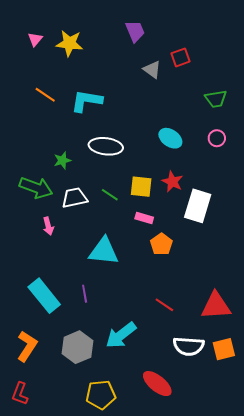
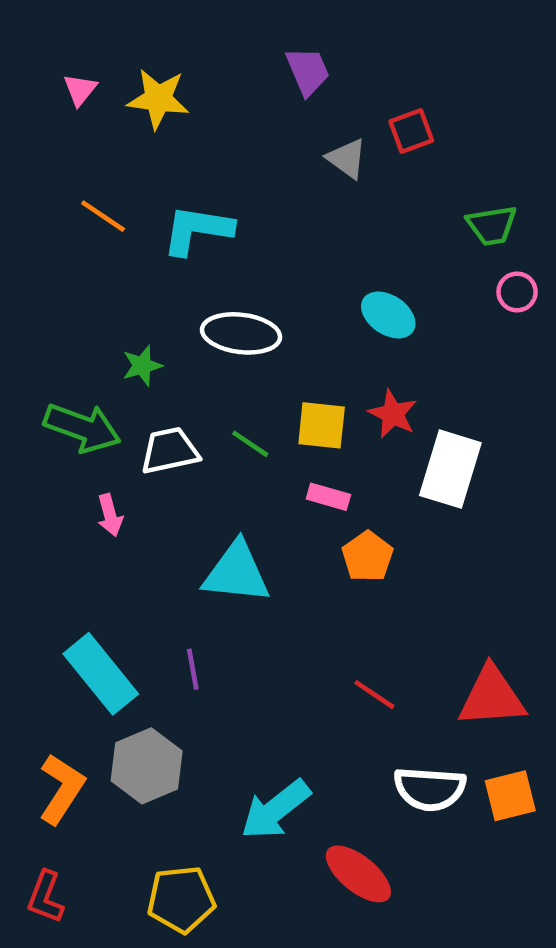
pink circle: (217, 138) -> (517, 292), moved
cyan arrow: (121, 335) -> (276, 810), moved
gray hexagon: (78, 347) -> (147, 766), moved
yellow pentagon: (101, 395) -> (181, 899), moved

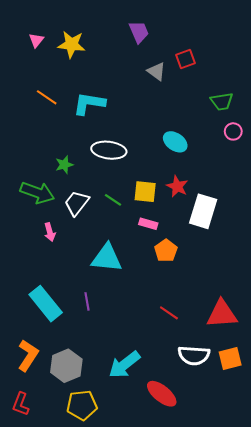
white trapezoid: (170, 451) -> (77, 203), turned -40
gray hexagon: (147, 766) -> (66, 366), moved

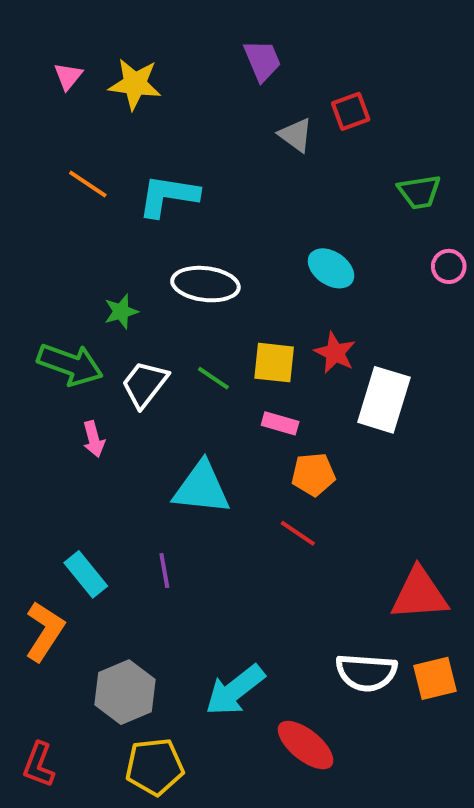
pink circle: (233, 131) -> (449, 266), moved
orange pentagon: (166, 251) -> (313, 474), turned 30
cyan rectangle: (46, 304) -> (86, 574), size x0.7
red line: (169, 313) -> (298, 533), moved
orange L-shape: (28, 355) -> (45, 631), moved

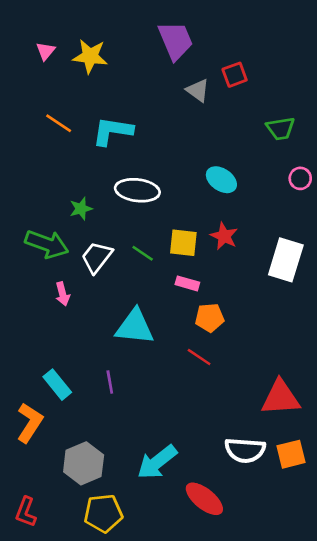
purple trapezoid: (262, 60) -> (175, 41), size x1.4
white rectangle: (384, 400) -> (286, 260), moved

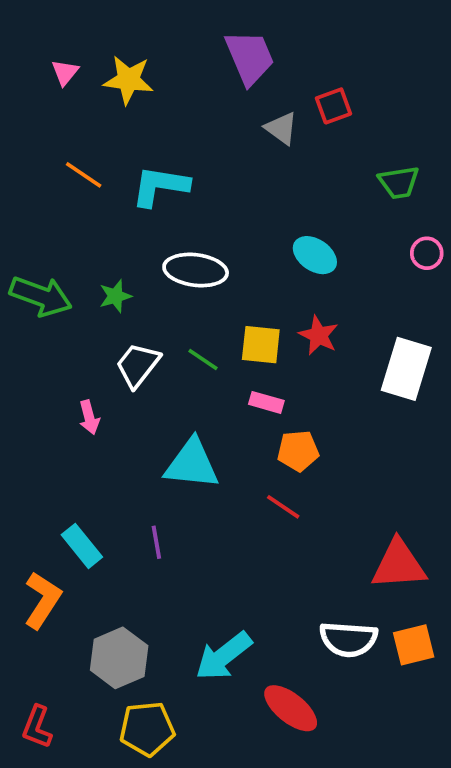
green arrow: (47, 244) -> (41, 296), moved

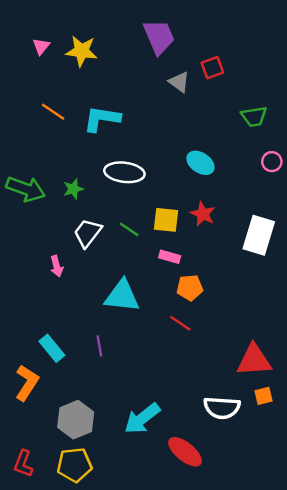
orange square: (414, 645) -> (264, 396), moved, size x0.7
yellow pentagon: (147, 729) -> (74, 465), moved

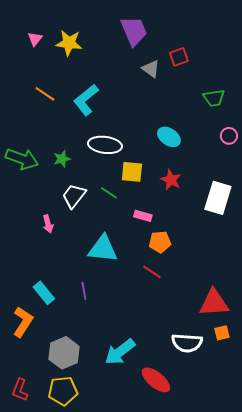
cyan L-shape: (102, 119) -> (86, 100), turned -48
yellow square: (166, 220) -> (132, 172), moved

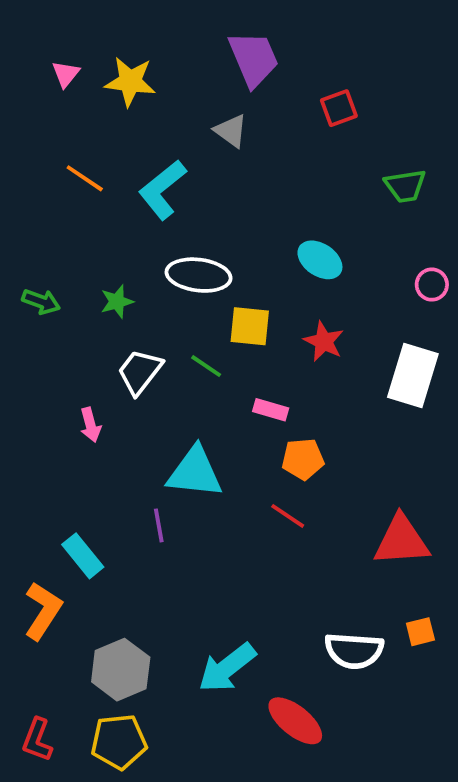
gray triangle: (151, 69) -> (231, 131), moved
pink circle: (229, 136) -> (432, 285), moved
green arrow: (22, 159) -> (41, 302), size x0.6
purple line: (84, 291) -> (159, 525), moved
red triangle: (214, 303) -> (401, 541), moved

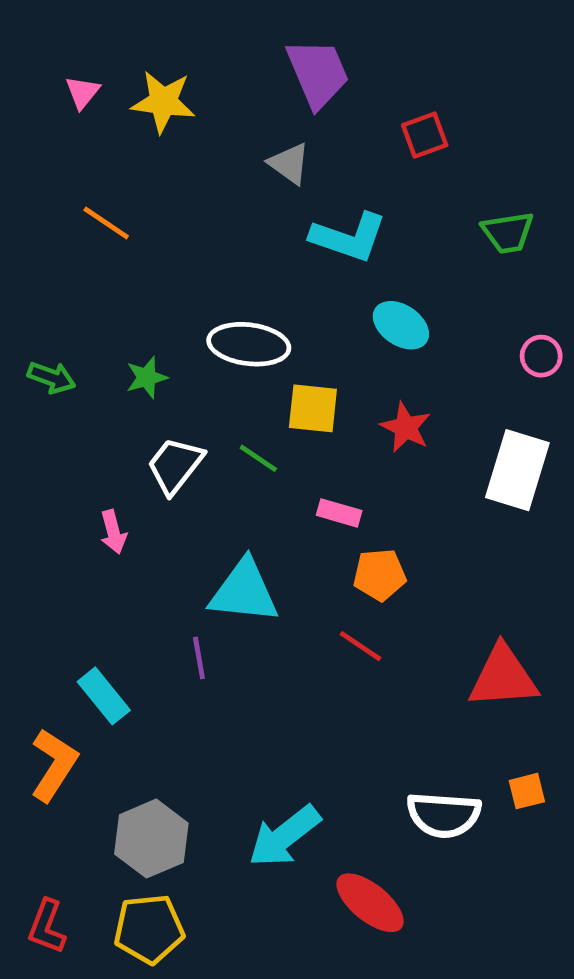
cyan L-shape: (162, 190) -> (349, 237), moved, turned -122

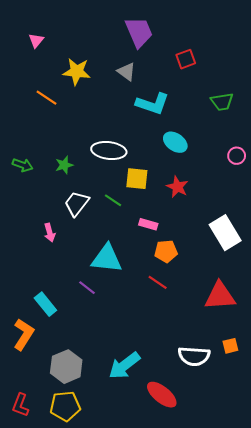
yellow star: (163, 102) -> (77, 72), moved
white rectangle: (517, 470) -> (225, 233), moved, turned -48
purple line: (199, 658) -> (87, 288), turned -42

